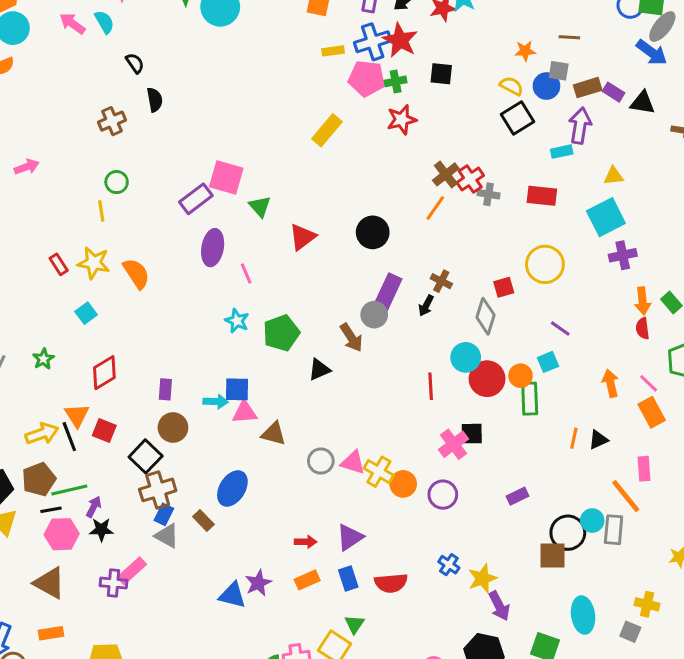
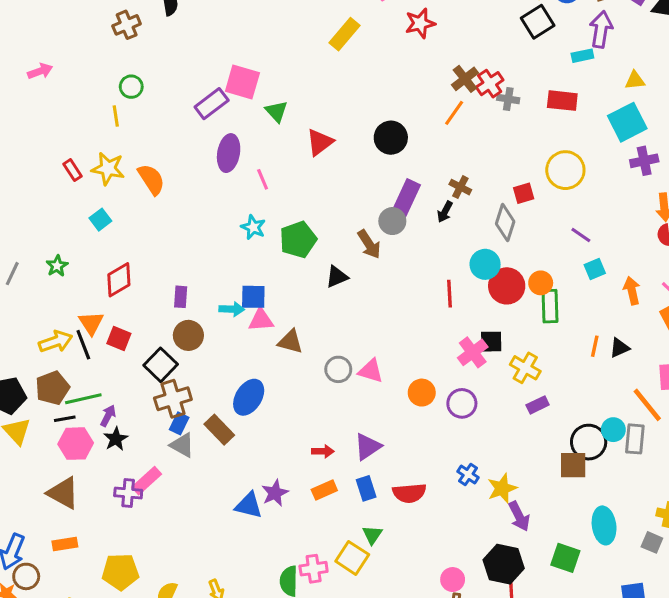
cyan square: (548, 362) -> (595, 269), moved
yellow cross: (379, 472) -> (525, 368), moved
brown rectangle: (203, 520) -> (219, 430), size x1.4
black star: (101, 530) -> (116, 439), turned -30

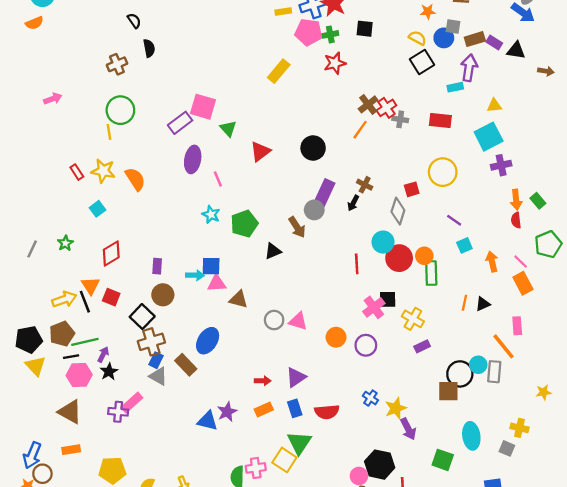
green circle: (131, 87) -> (120, 110), size x1.6
green triangle: (372, 535) -> (299, 443), size x1.6
black hexagon: (504, 564) -> (380, 465), moved

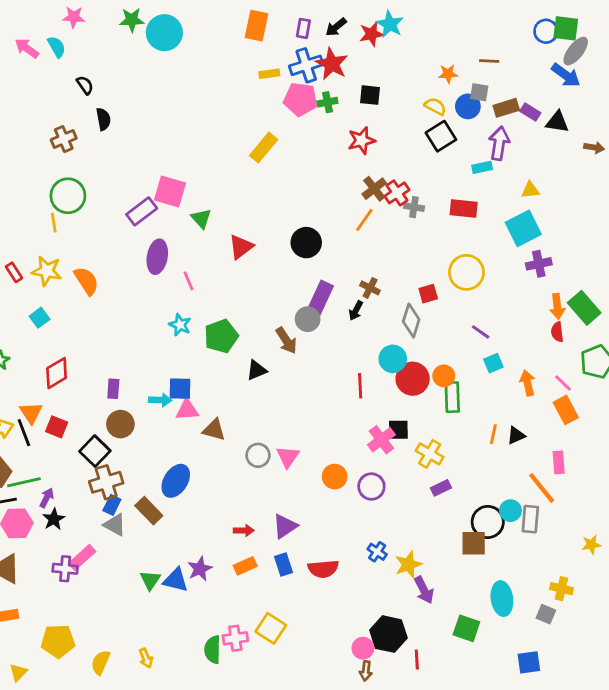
red star: (335, 63) -> (362, 140), moved
green rectangle: (538, 201) -> (584, 308), size x1.6
pink triangle: (298, 321) -> (288, 457), turned 48
green triangle: (299, 443) -> (150, 580), moved, size x0.7

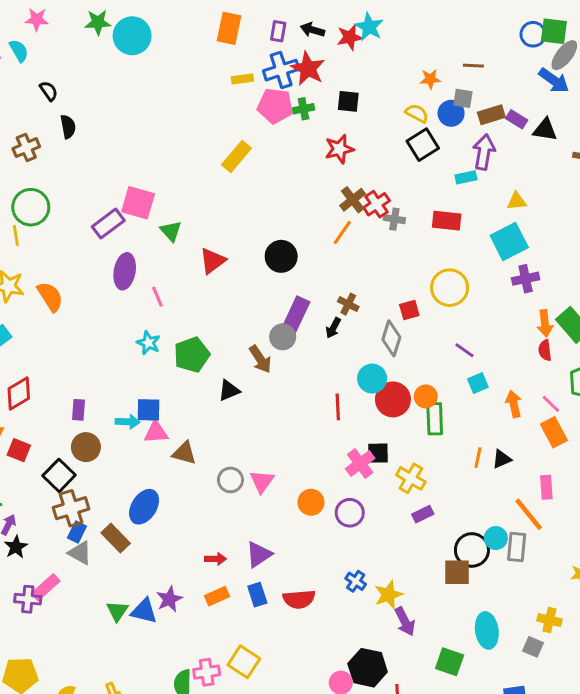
black arrow: (336, 27) -> (312, 30), turned 55

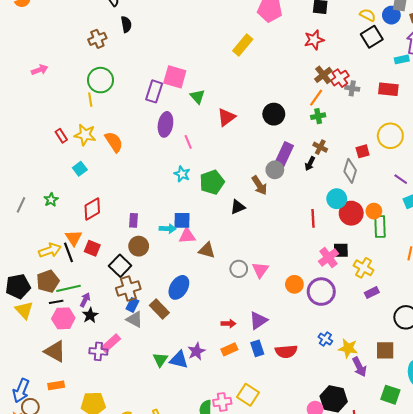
green cross: (304, 109) -> (318, 116), moved
purple rectangle: (108, 224) -> (154, 91), turned -35
purple circle: (350, 513) -> (321, 292), size x1.4
brown square: (457, 572) -> (385, 350), moved
yellow star: (388, 595) -> (348, 348), turned 30

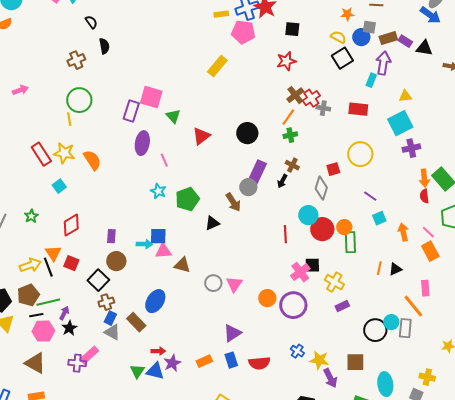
cyan rectangle: (402, 59) -> (371, 80), turned -56
red rectangle: (61, 136) -> (41, 154), size x1.6
brown cross: (128, 288) -> (106, 302), size x0.7
red arrow: (228, 324) -> (158, 351), moved

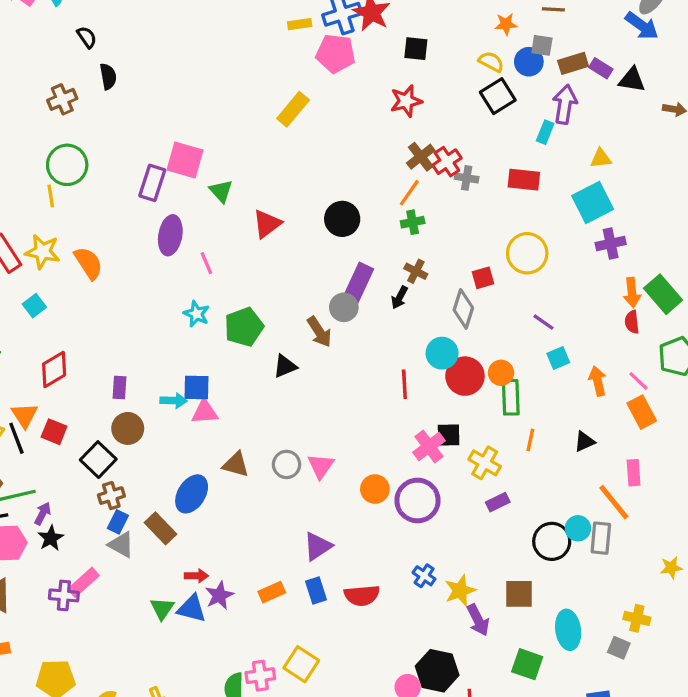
brown triangle: (182, 265) -> (236, 464), moved
orange line: (379, 268) -> (530, 440), moved
yellow star: (319, 360) -> (460, 591), turned -30

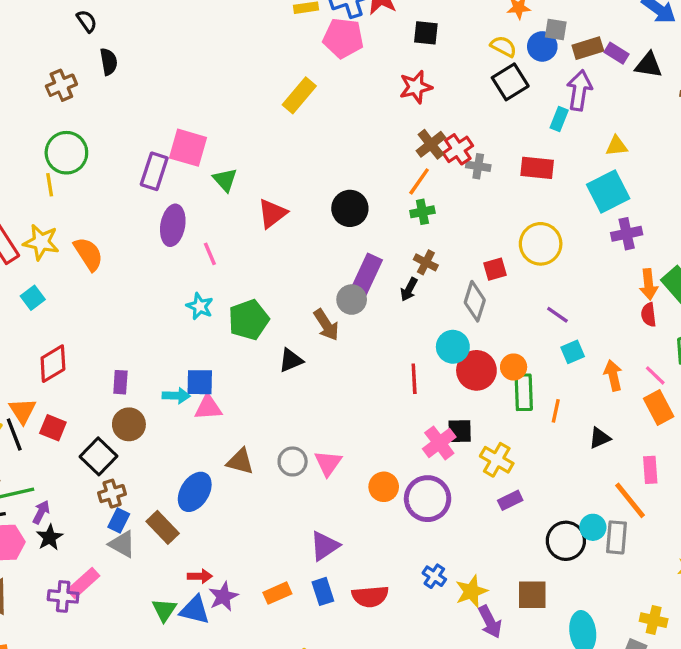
orange line: (530, 440) -> (556, 411), moved

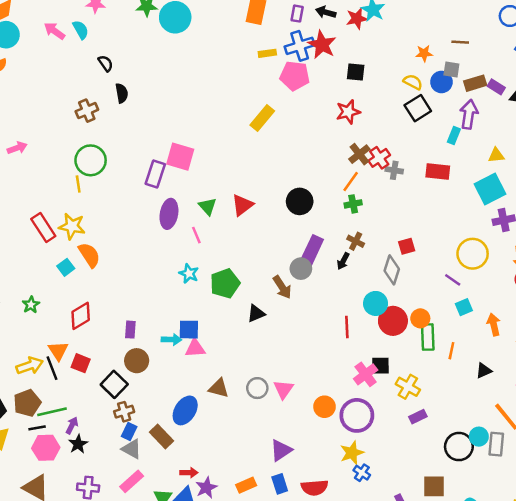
green triangle: (225, 180) -> (208, 206), moved
yellow circle: (541, 244) -> (473, 254), moved
orange semicircle: (88, 254) -> (89, 255), moved
pink rectangle: (83, 583) -> (132, 481), moved
yellow star: (471, 591) -> (352, 453), moved

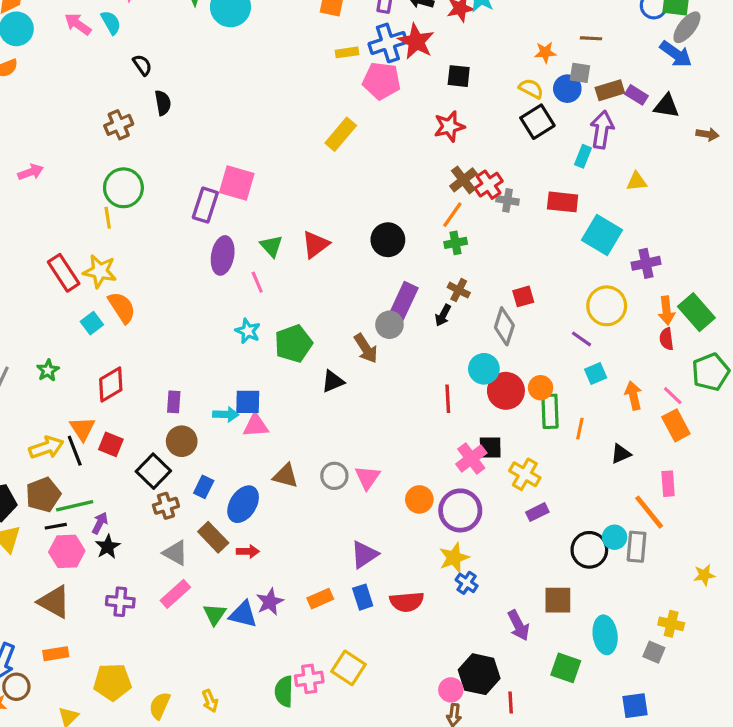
cyan square: (490, 189) -> (602, 235), moved, turned -32
blue rectangle: (129, 432) -> (204, 487), moved
red arrow: (189, 473) -> (248, 551), moved

